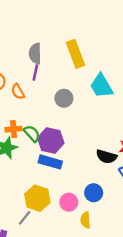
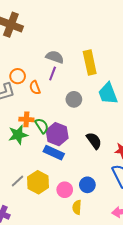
gray semicircle: (35, 54) -> (55, 57), turned 102
black semicircle: (106, 157) -> (94, 141), moved, turned -150
gray line: (25, 218) -> (18, 181), moved

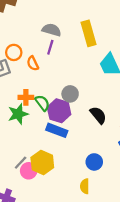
gray circle: (74, 99) -> (70, 94), moved
pink circle: (65, 190) -> (29, 171), moved

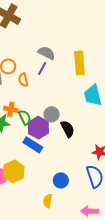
black semicircle: (98, 115) -> (68, 129), moved

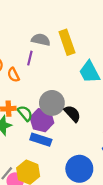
gray semicircle: (47, 53) -> (41, 40), moved
gray circle: (52, 114) -> (52, 103), size x1.5
blue circle: (61, 180) -> (79, 169), size x1.6

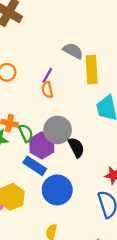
gray semicircle: (41, 40) -> (73, 51), moved
orange semicircle: (13, 75) -> (47, 90), moved
blue circle: (79, 169) -> (57, 190), moved

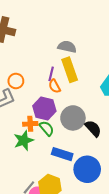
yellow rectangle: (92, 70) -> (70, 70), moved
purple hexagon: (42, 145) -> (44, 108), moved

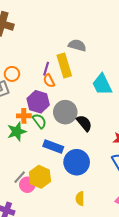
gray semicircle: (67, 47) -> (77, 45), moved

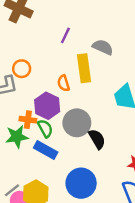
purple line: (46, 69) -> (65, 35), moved
blue rectangle: (53, 146) -> (46, 150), moved

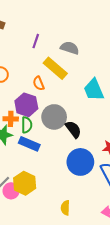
yellow rectangle: (84, 68) -> (55, 68), turned -35
green semicircle: (45, 128) -> (27, 125), turned 35
blue circle: (81, 183) -> (80, 162), moved

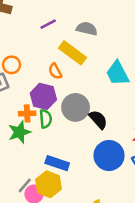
purple line: (36, 41) -> (48, 24), turned 48
blue rectangle: (29, 144) -> (57, 163), moved

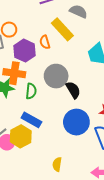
purple hexagon: (43, 96) -> (25, 51), moved
orange cross: (27, 113) -> (14, 73), size x1.5
green semicircle: (46, 119) -> (31, 91), moved

